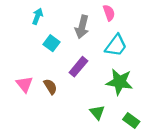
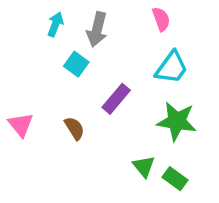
gray arrow: (82, 27) -> (97, 29), moved
pink triangle: (25, 84) -> (21, 125), moved
green rectangle: (131, 121) -> (175, 179), moved

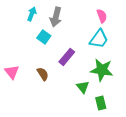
pink semicircle: (161, 19) -> (102, 16), moved
green triangle: (144, 166) -> (83, 87), moved
green rectangle: (175, 179) -> (101, 103), turned 40

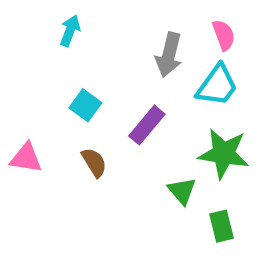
gray arrow: (56, 17) -> (169, 55), moved
cyan square: (44, 37) -> (85, 105), moved
pink triangle: (12, 72) -> (26, 158), turned -42

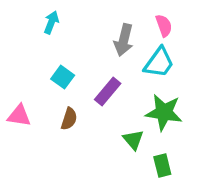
brown semicircle: (94, 162) -> (69, 119), turned 50

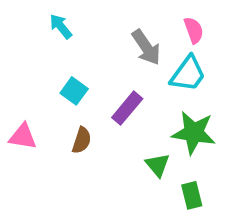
cyan arrow: (51, 22) -> (61, 26), turned -60
gray arrow: (124, 40) -> (146, 47), turned -48

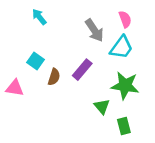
cyan square: (74, 91) -> (36, 61), moved
brown semicircle: (82, 140) -> (54, 77), moved

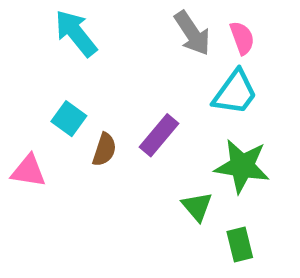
cyan arrow: (39, 17) -> (76, 33), size x1.5
gray arrow: (94, 30) -> (192, 33), moved

